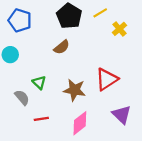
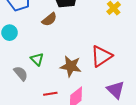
brown semicircle: (62, 47) -> (49, 19), moved
red line: (41, 119) -> (50, 94), moved

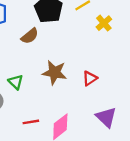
red triangle: (101, 56) -> (90, 78), size x0.6
brown star: (71, 66) -> (54, 73), moved

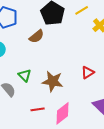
brown star: (54, 73) -> (53, 81), moved

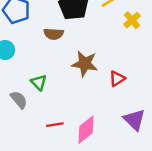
brown semicircle: (37, 36) -> (54, 34), turned 42
brown star: (53, 81) -> (85, 64), moved

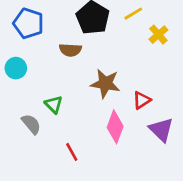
purple triangle: (134, 120) -> (161, 130), moved
red line: (55, 125) -> (72, 152), turned 70
pink diamond: (86, 130) -> (115, 127), moved, turned -32

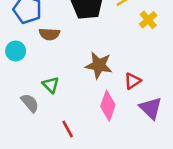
brown semicircle: (70, 50) -> (49, 34), moved

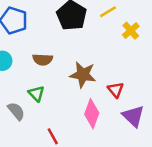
brown semicircle: (49, 34) -> (43, 60), moved
red triangle: (133, 81) -> (116, 90), turned -36

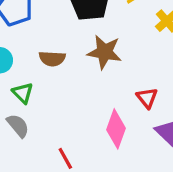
brown star: (83, 75) -> (105, 52), moved
green triangle: (36, 94) -> (23, 93), moved

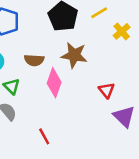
pink diamond: (116, 129) -> (54, 83), moved

